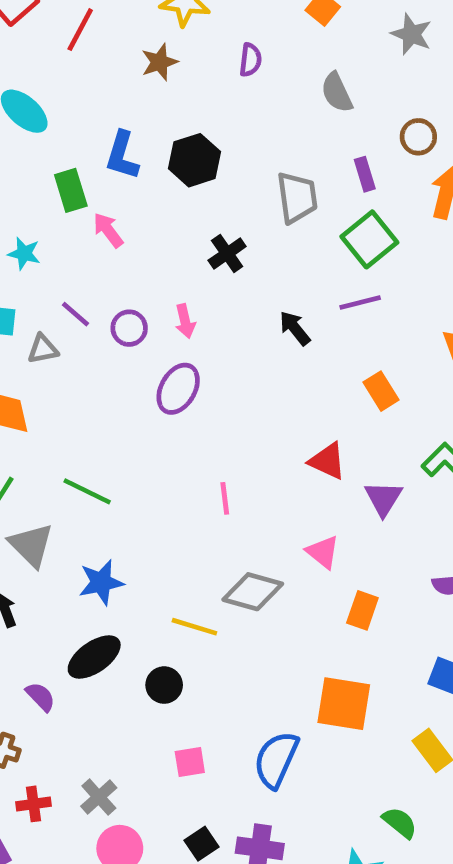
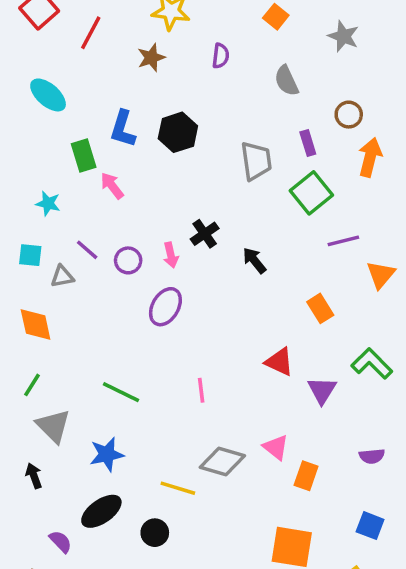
black cross: (227, 253) -> (205, 234), moved
purple line: (360, 302) -> (343, 241), moved
green line: (87, 491) -> (121, 392), moved
pink triangle: (323, 552) -> (276, 447), moved

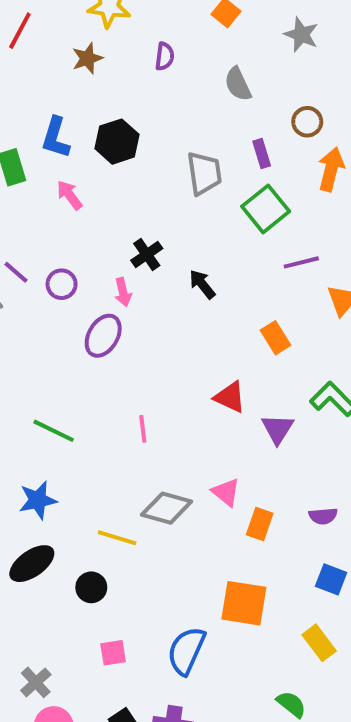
pink arrow: (112, 186) -> (69, 195), moved
pink arrow: (171, 255) -> (123, 292), moved
purple semicircle: (372, 456) -> (323, 516), moved

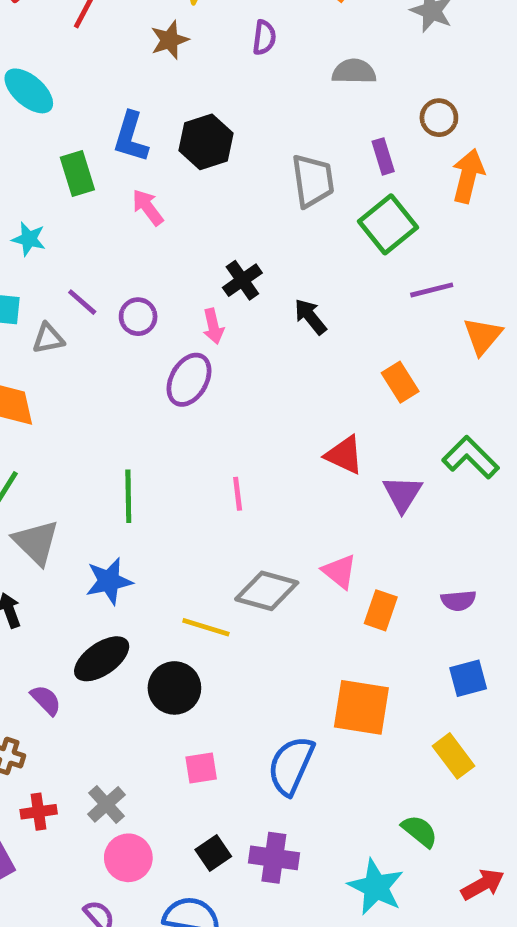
gray semicircle: (238, 84) -> (354, 72), turned 116
green line: (54, 431) -> (128, 496), turned 63
blue square: (331, 579) -> (468, 678), turned -36
black circle: (91, 587) -> (174, 688), size x1.4

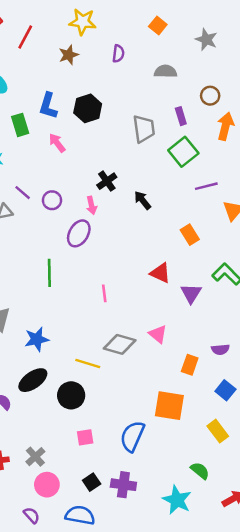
green line: (128, 496) -> (49, 273), moved
orange rectangle: (381, 610) -> (190, 365), moved
blue square: (468, 678) -> (225, 390), turned -36

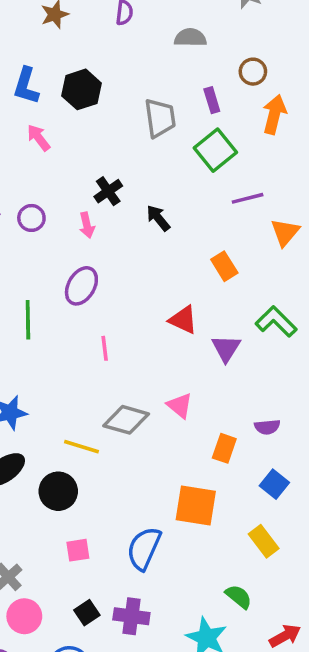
purple ellipse: (79, 233) -> (81, 286), moved

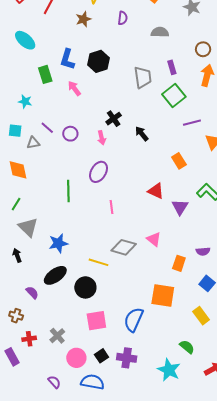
brown circle: (253, 72) -> (203, 49), moved
pink square: (78, 550) -> (96, 321), size x1.5
pink circle: (24, 616) -> (76, 358), moved

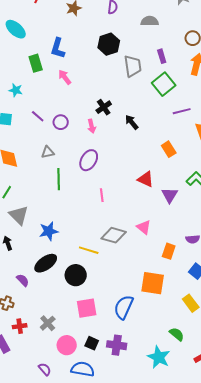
black hexagon: (98, 61) -> (109, 44), moved
gray triangle: (33, 143) -> (48, 152), moved
black square: (102, 356) -> (92, 343), turned -32

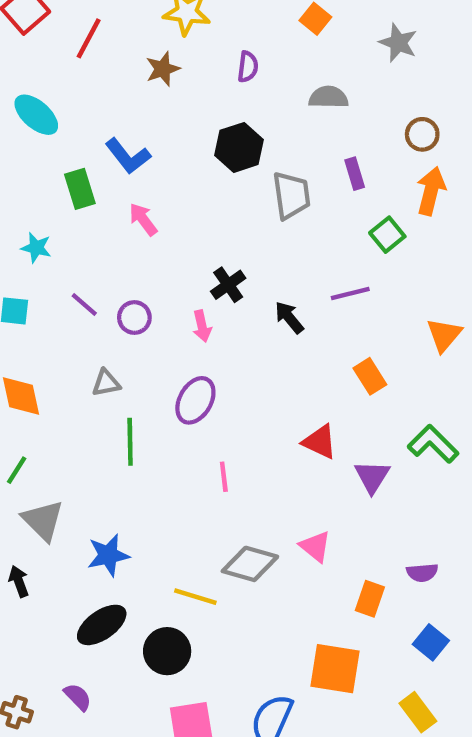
blue L-shape: (58, 48) -> (128, 156), turned -55
green square: (164, 84) -> (387, 235), moved, size x0.7
purple line: (182, 111) -> (350, 294), moved
purple semicircle: (23, 280) -> (78, 697), moved

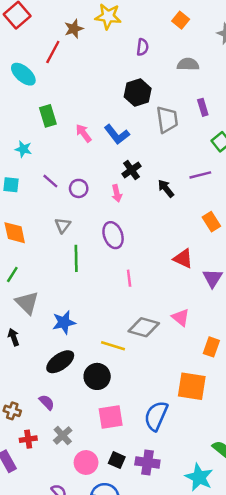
red line: (89, 38) -> (53, 52), moved
brown star: (163, 69) -> (74, 29), moved
blue L-shape: (128, 156) -> (117, 134), moved
gray triangle: (106, 383) -> (63, 225), turned -42
purple ellipse: (195, 400) -> (113, 235), turned -50

